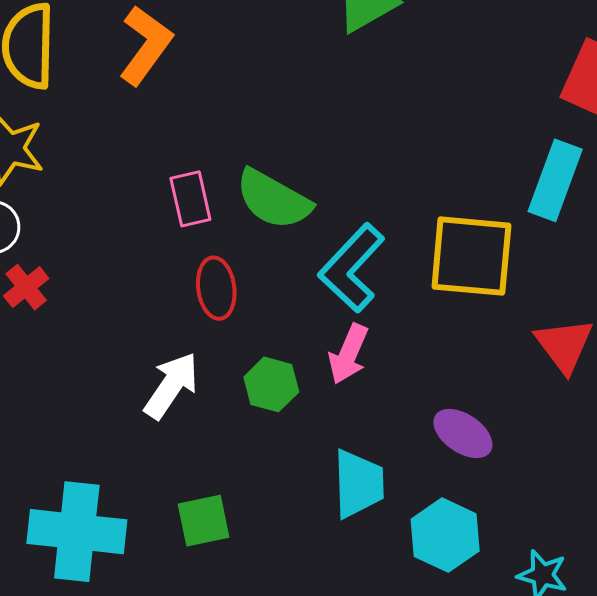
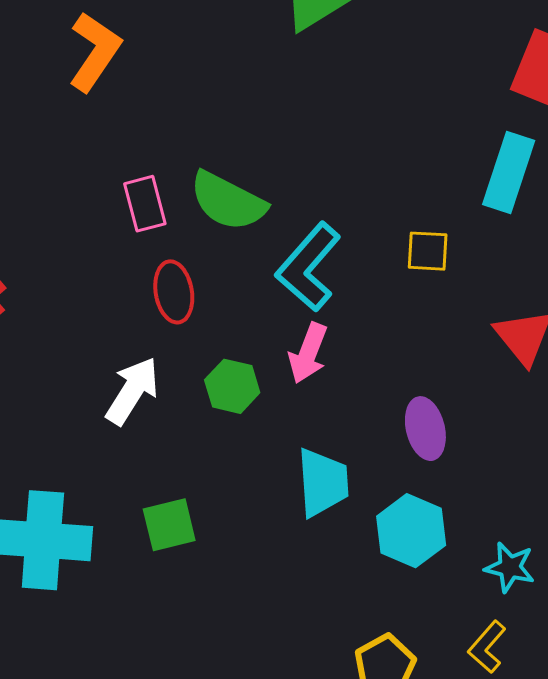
yellow square: (471, 256) -> (428, 251), size x0.5
purple ellipse: (463, 433) -> (425, 429), turned 44

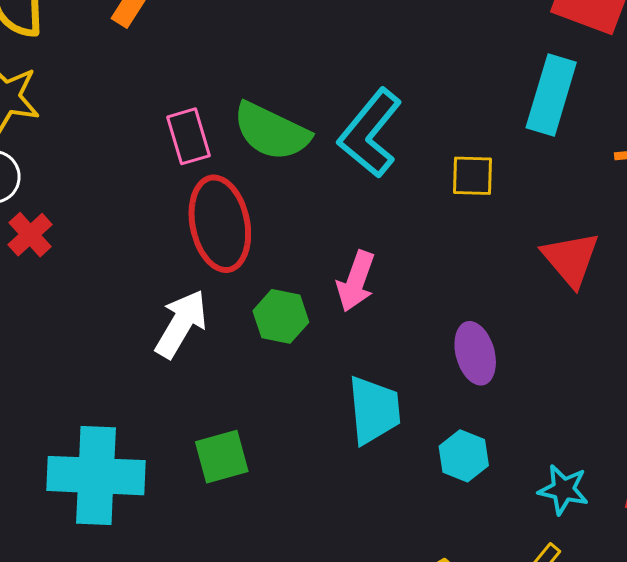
cyan L-shape: (308, 267) -> (370, 133), moved
red ellipse: (174, 292) -> (220, 224), size x1.5
cyan hexagon: (411, 531) -> (464, 456), size x0.7

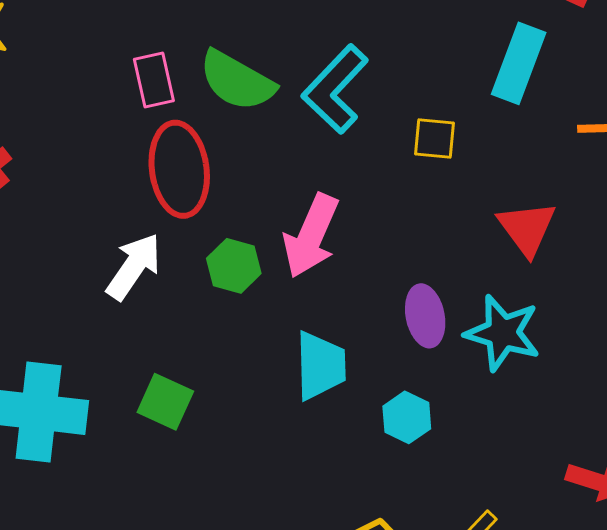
pink arrow: (356, 281) -> (311, 236), size x1.4
green square: (222, 457) -> (165, 402), turned 36
cyan star: (563, 490) -> (503, 333), moved, size x1.5

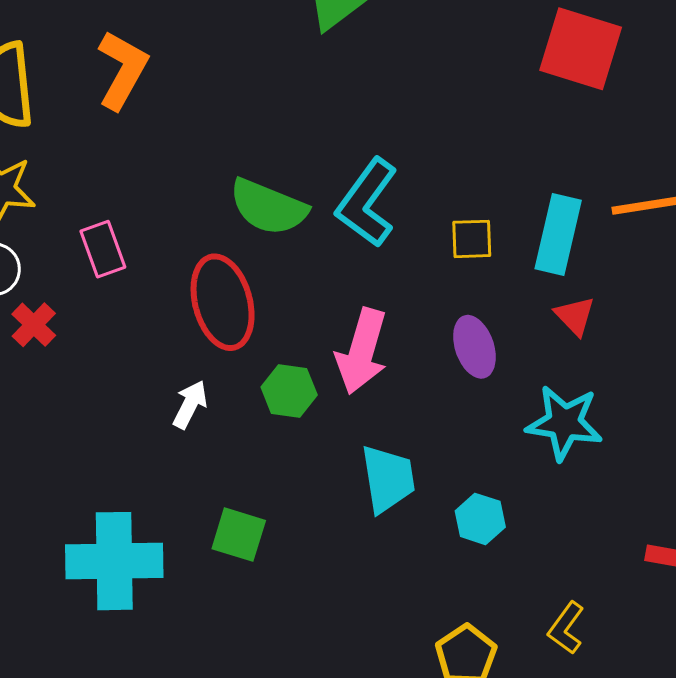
cyan rectangle: (519, 63) -> (558, 234), moved
pink rectangle: (154, 80) -> (103, 249), moved
red triangle: (527, 228) -> (575, 316), size x0.7
white arrow: (134, 266) -> (190, 404), size x0.7
purple ellipse: (425, 316) -> (474, 347), moved

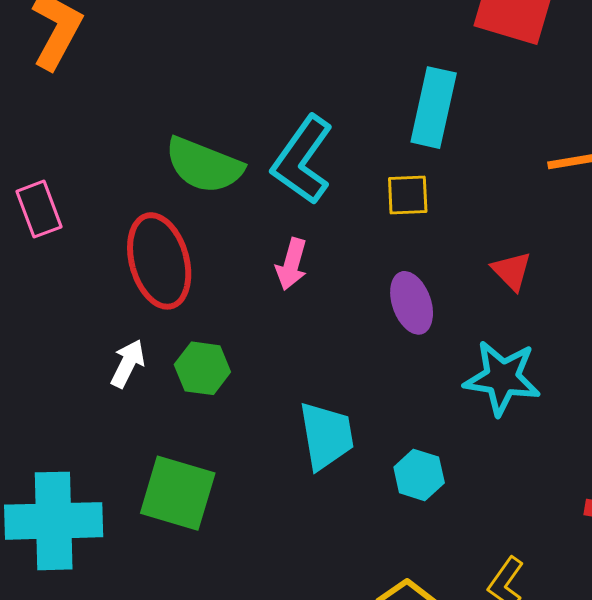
cyan rectangle: (558, 234) -> (434, 108), moved
pink arrow: (362, 351) -> (292, 264), moved, size x0.6
green hexagon: (289, 391) -> (202, 368), moved
green square: (239, 535) -> (178, 493), size x1.4

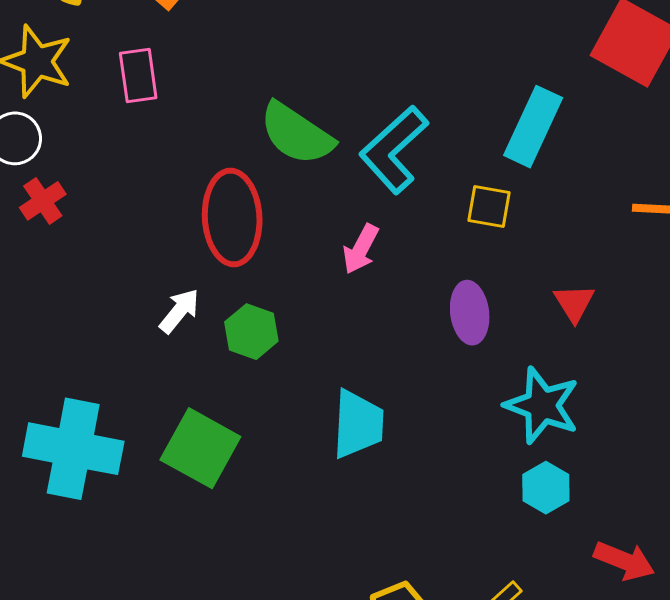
pink rectangle: (39, 209) -> (138, 76), moved
cyan hexagon: (419, 475) -> (546, 488), moved

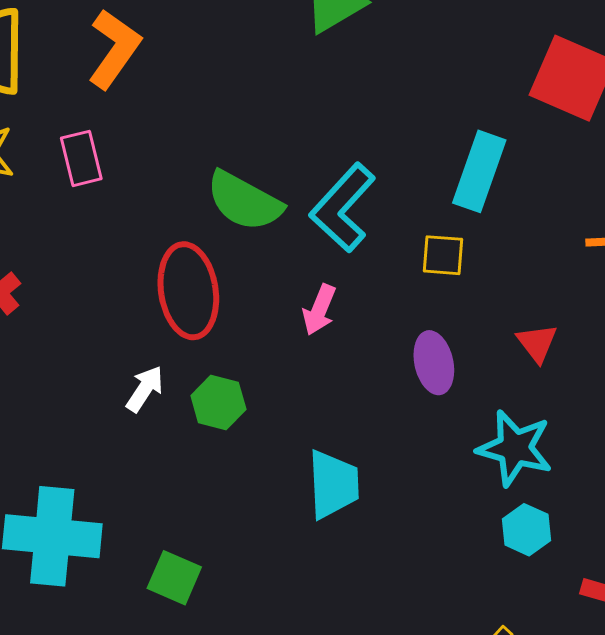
green square: (200, 448) -> (174, 578), moved, size x0.7

